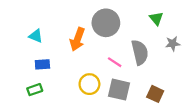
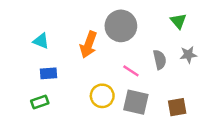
gray star: (173, 44) -> (188, 55), moved
gray semicircle: (140, 52) -> (160, 60), size x0.7
brown square: (155, 94) -> (177, 107), turned -35

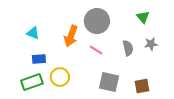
pink line: (131, 71) -> (96, 50), moved
yellow circle: (102, 96) -> (60, 77), moved
green rectangle: (40, 102) -> (32, 82), size x1.5

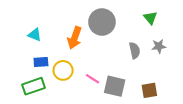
pink line: (96, 50) -> (92, 79), moved
yellow circle: (60, 77) -> (63, 70), moved

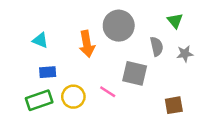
orange arrow: (75, 38) -> (87, 44), turned -30
gray semicircle: (135, 50) -> (157, 46), moved
yellow circle: (63, 70) -> (73, 97), moved
gray square: (115, 86) -> (135, 73), moved

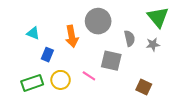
green triangle: (175, 21) -> (158, 17), moved, size x1.6
blue rectangle: (48, 72) -> (47, 55), moved, turned -64
brown square: (174, 105) -> (144, 87), turned 35

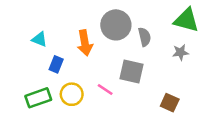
green triangle: (158, 17) -> (186, 20), turned -35
gray semicircle: (130, 38) -> (145, 37), moved

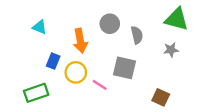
gray circle: (116, 25) -> (110, 24), size x0.7
cyan triangle: (39, 39) -> (40, 27), moved
yellow circle: (72, 94) -> (76, 72), moved

